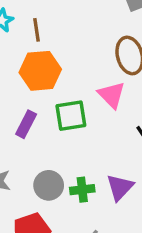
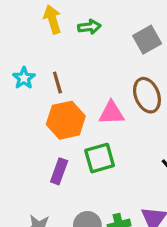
pink triangle: (111, 95) -> (111, 113), moved, turned -40

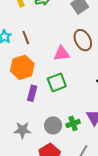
orange hexagon: (66, 120) -> (22, 67), moved

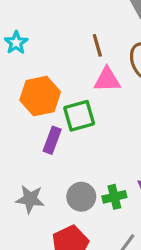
brown line: (26, 38) -> (97, 45), moved
green square: (57, 82) -> (79, 116), moved

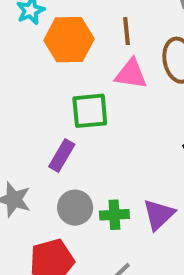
orange hexagon: (40, 96) -> (69, 40), moved
purple rectangle: (52, 140) -> (62, 155), moved

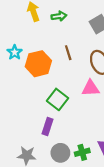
pink triangle: (131, 74) -> (91, 88), moved
green square: (90, 111) -> (58, 99), turned -35

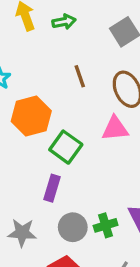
orange hexagon: (38, 64) -> (31, 116), moved

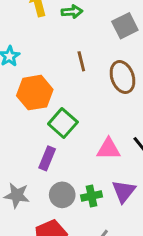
pink triangle: (115, 129) -> (109, 149), moved

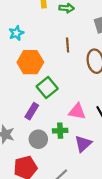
green cross: (91, 196) -> (60, 131), moved

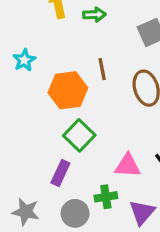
orange hexagon: (30, 62) -> (68, 90), moved

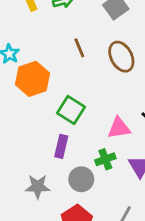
orange hexagon: (68, 90) -> (32, 79), moved

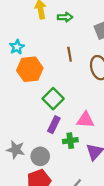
purple rectangle: (61, 146) -> (54, 125), moved
gray circle: (81, 179) -> (40, 156), moved

